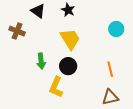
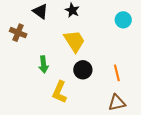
cyan circle: (116, 29) -> (123, 20), moved
black circle: (68, 66) -> (83, 70), moved

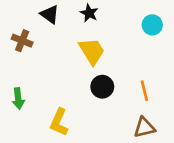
green arrow: (44, 64) -> (18, 99), moved
yellow L-shape: (59, 92) -> (59, 122), moved

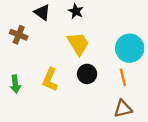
cyan circle: (152, 25) -> (130, 48), moved, size x1.6
yellow L-shape: (59, 122) -> (50, 80), moved

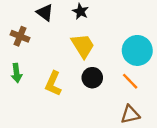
orange line: (123, 77) -> (130, 81), turned -30
green arrow: (15, 84) -> (16, 73), moved

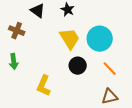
cyan circle: (137, 50) -> (100, 39), moved
yellow L-shape: (53, 84) -> (44, 86), moved

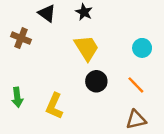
cyan circle: (100, 39) -> (142, 48), moved, size x0.6
green arrow: (14, 62) -> (17, 97), moved

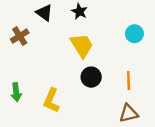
brown cross: (21, 38) -> (20, 36), turned 36
cyan circle: (142, 48) -> (134, 34), moved
orange line: (136, 85) -> (129, 81), turned 42

